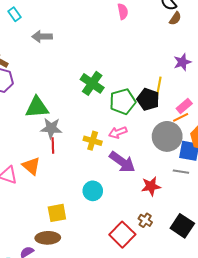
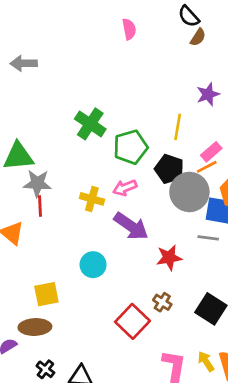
black pentagon: (148, 99) -> (169, 169), moved

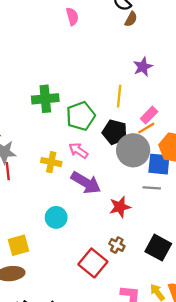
green cross: (90, 124) -> (45, 99), turned -35
pink arrow: (125, 188) -> (78, 151), turned 60

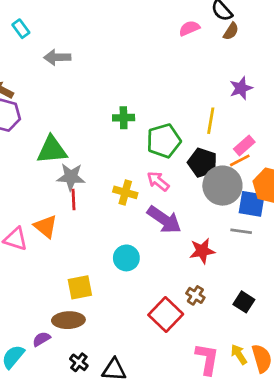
pink semicircle: (72, 16) -> (189, 28), moved, turned -102
green cross: (45, 99) -> (124, 118), size x0.7
black square: (158, 248) -> (244, 302), size x0.7

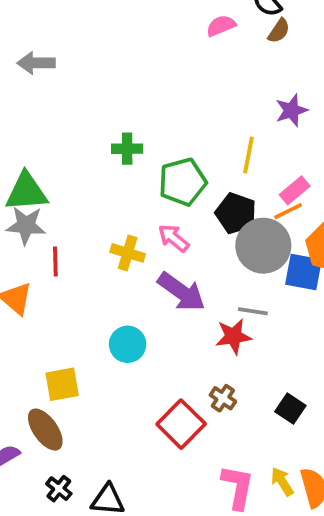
gray star: (71, 177) -> (26, 225), moved
gray line: (241, 231) -> (253, 311), moved
brown ellipse: (68, 320) -> (45, 430), turned 56

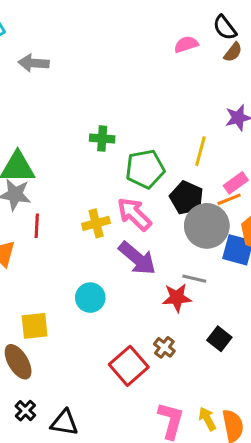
pink arrow: (174, 238) -> (134, 214), size x1.4
yellow cross: (128, 253) -> (96, 223), turned -36
black square: (290, 409) -> (219, 339), moved

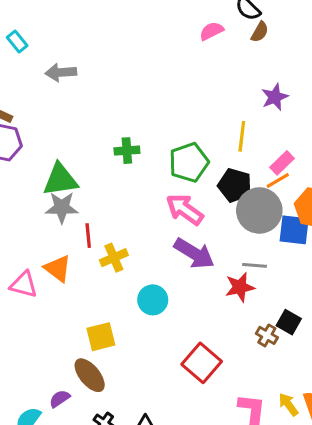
green cross: (102, 139) -> (127, 151), moved
yellow cross: (96, 223) -> (114, 258), moved
brown cross: (164, 347) -> (267, 335), moved

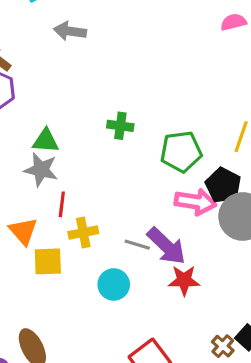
green triangle: (60, 180) -> (46, 141), size x0.7
pink arrow: (185, 209) -> (195, 202), moved, turned 141
gray line: (254, 265) -> (137, 245), moved
red star: (240, 287) -> (184, 280), moved
yellow square: (101, 337) -> (48, 261), moved

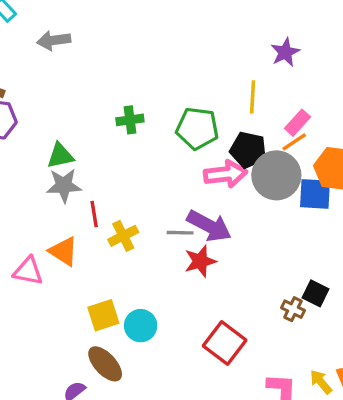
green pentagon: (181, 152) -> (197, 128), turned 30
yellow square: (48, 261) -> (103, 315), moved
red star: (184, 280) -> (200, 261), moved
cyan circle: (114, 284) -> (141, 326), moved

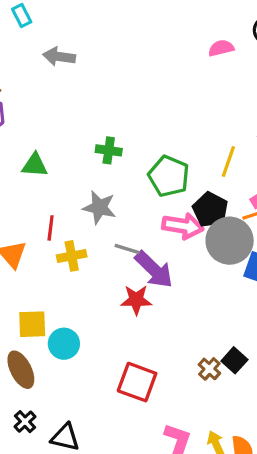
gray star: (64, 185) -> (99, 207), moved
gray line: (180, 233) -> (127, 249), moved
red square: (225, 343) -> (137, 382), turned -33

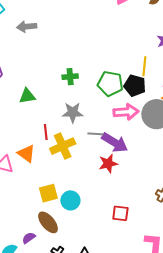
black pentagon: (210, 210) -> (135, 86), moved
yellow cross: (72, 256) -> (63, 146), size x1.4
red square: (137, 382) -> (120, 213), size x0.7

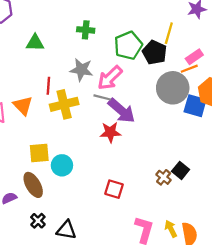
green pentagon: (110, 84) -> (128, 45), turned 30
pink arrow: (126, 112) -> (110, 78), moved, turned 130

